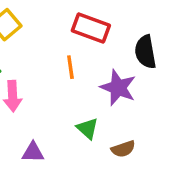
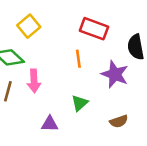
green triangle: (87, 128) -> (80, 103), moved, turned 36

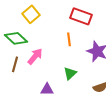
pink arrow: (34, 81) -> (35, 56), turned -138

